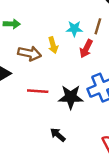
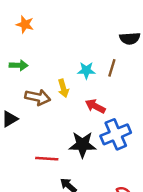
red arrow: (86, 49) -> (95, 106), moved, turned 90
red line: (38, 91) -> (47, 159), moved

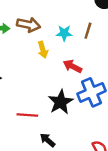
brown arrow: (38, 97) -> (29, 25), moved
black star: (82, 145) -> (61, 102), turned -30

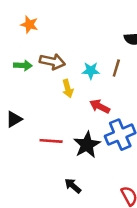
red line: (27, 115) -> (51, 141), moved

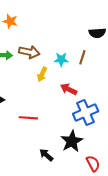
yellow arrow: (68, 88) -> (42, 74), turned 40
black star: (87, 145) -> (72, 141), moved

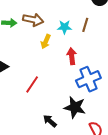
red arrow: (69, 89) -> (72, 56), turned 56
red line: (28, 118) -> (32, 84), turned -60
black star: (72, 141) -> (75, 107), turned -30

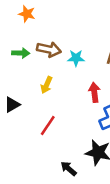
cyan star: (64, 27) -> (76, 58), moved
yellow arrow: (46, 42) -> (46, 85), moved

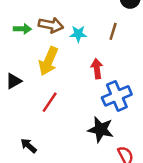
yellow arrow: (46, 85) -> (48, 61), size x1.6
black arrow: (69, 168) -> (29, 146), moved

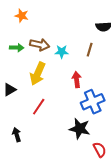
black arrow: (29, 146) -> (17, 135), moved, turned 32

